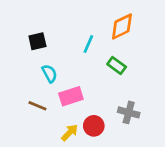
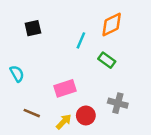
black square: (37, 41) -> (33, 28), moved
cyan semicircle: (49, 74) -> (17, 74), moved
brown line: (37, 106) -> (32, 113), moved

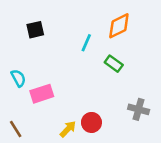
pink rectangle: (65, 88) -> (42, 94), moved
gray cross: (118, 103) -> (139, 109), moved
brown line: (32, 113) -> (16, 129), moved, turned 35

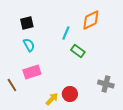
green rectangle: (114, 64) -> (78, 51), moved
cyan semicircle: (18, 78) -> (29, 45), moved
brown line: (16, 129) -> (12, 85), moved

